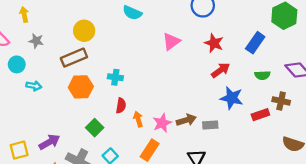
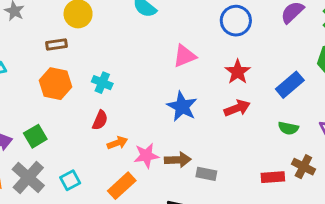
brown rectangle: (74, 58) -> (56, 44), size x0.6
blue star: (232, 98) -> (182, 107), moved
orange arrow: (138, 119) -> (117, 143), turned 72
green square: (95, 128) -> (35, 136), moved

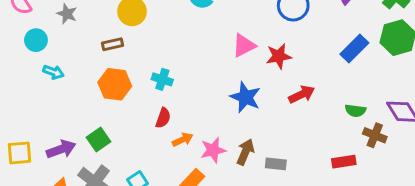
red star: (238, 72) -> (279, 56), moved, turned 30
blue rectangle: (290, 85) -> (354, 49), moved
brown arrow: (178, 160) -> (245, 152), turned -60
brown cross: (303, 167) -> (375, 135), moved

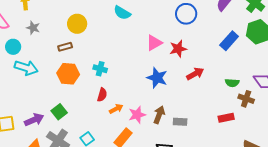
cyan arrow: (53, 72) -> (26, 68), size x1.6

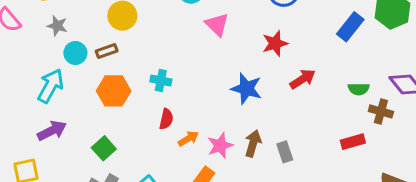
pink triangle: (154, 43) -> (217, 25), moved, turned -42
cyan circle: (13, 47) -> (75, 53), moved
cyan arrow: (26, 68) -> (51, 86), turned -75
purple arrow: (34, 120) -> (52, 131), moved
gray rectangle: (180, 122) -> (285, 152), turned 72

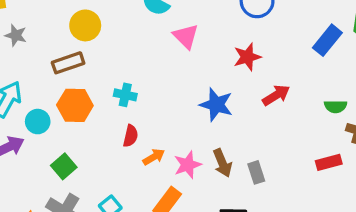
brown rectangle: (107, 51) -> (68, 63), size x1.4
cyan circle: (75, 53) -> (38, 122), moved
brown arrow: (253, 143) -> (222, 163), turned 140

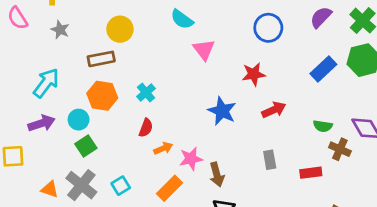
cyan cross: (125, 95) -> (146, 93), turned 30
cyan circle: (38, 122) -> (79, 120), moved
brown arrow: (222, 163) -> (217, 174), moved
gray rectangle: (256, 172) -> (270, 160), moved

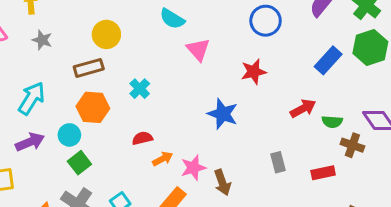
cyan cross: (146, 93) -> (140, 89), moved
red arrow: (274, 110) -> (303, 108), moved
red semicircle: (146, 128) -> (142, 138), turned -120

